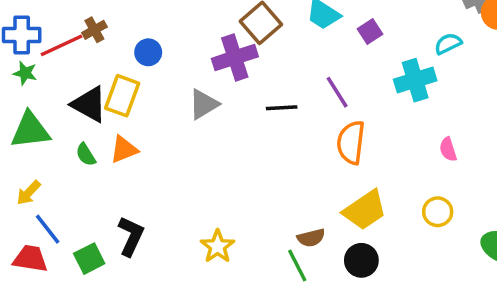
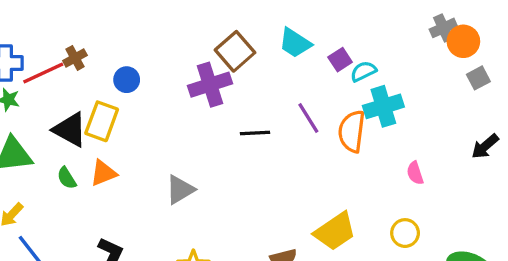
cyan semicircle: (448, 44) -> (363, 71), moved
gray triangle: (204, 104) -> (180, 190), moved
orange semicircle: (351, 142) -> (352, 131), moved

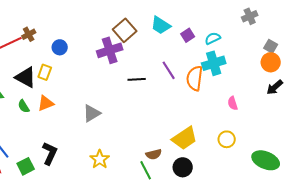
orange circle: (463, 41) -> (271, 62), moved
cyan semicircle: (363, 71) -> (213, 38), moved
gray square: (478, 78) -> (271, 46), turned -32
yellow rectangle: (102, 121) -> (45, 72), size x0.7

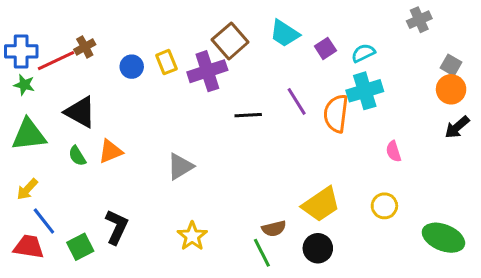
yellow rectangle: (45, 72) -> (166, 62), moved, turned -42

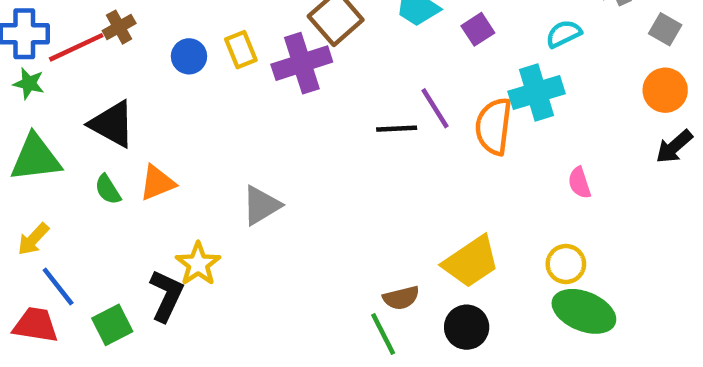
cyan semicircle: (363, 53) -> (564, 34), moved
gray square: (451, 65) -> (665, 29), moved
black line: (248, 115) -> (397, 129), moved
yellow star: (192, 236) -> (198, 264), moved
green ellipse: (443, 238) -> (584, 311), moved

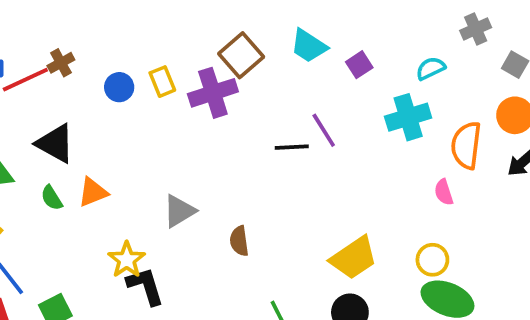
orange semicircle: (494, 126) -> (466, 145), moved
black L-shape: (166, 296) -> (145, 286), moved, turned -42
brown semicircle: (401, 298) -> (239, 241), moved, turned 96

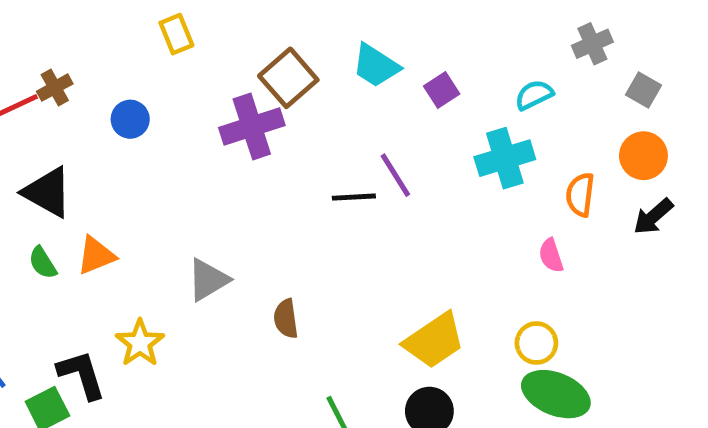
yellow rectangle: (162, 82) -> (176, 34), moved
orange semicircle: (466, 145) -> (580, 195), size x0.7
black L-shape: (145, 286) -> (82, 375), moved

